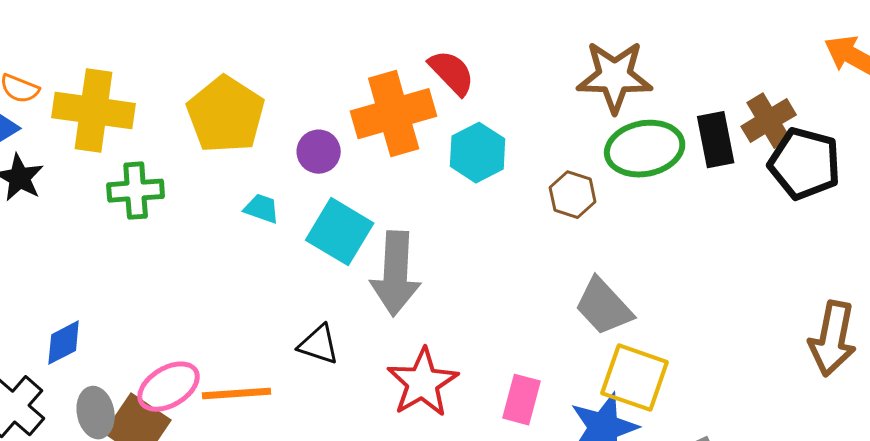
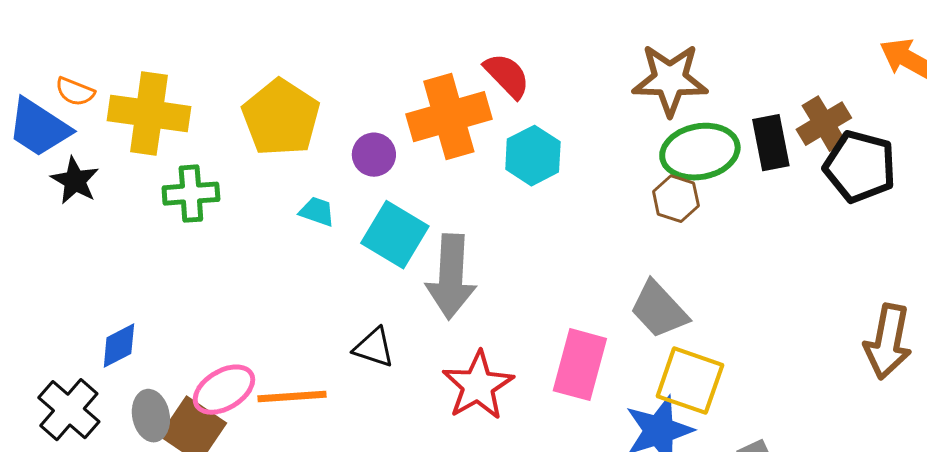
brown hexagon: (573, 195) -> (676, 199), moved
pink rectangle: (522, 400) -> (580, 365), moved, size x1.4

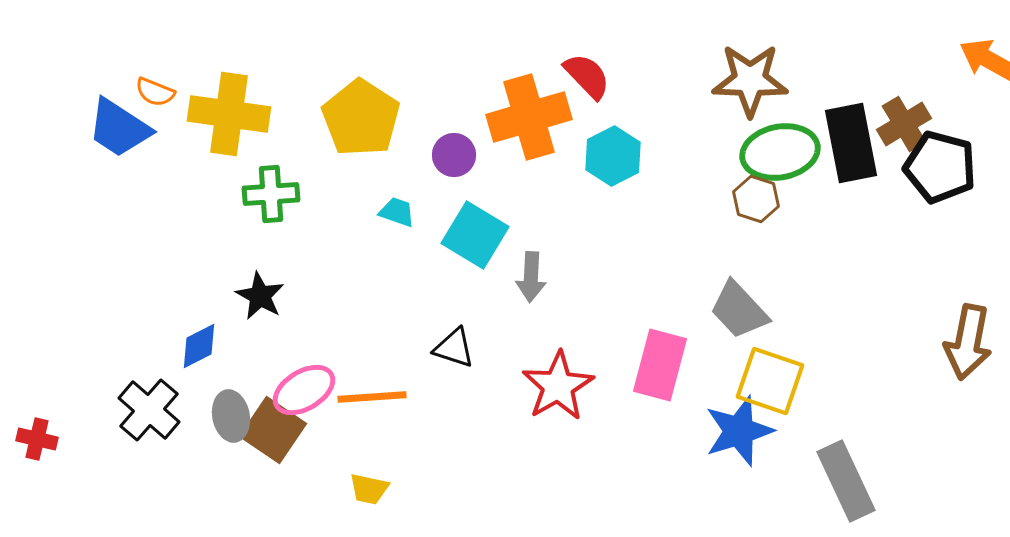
black rectangle: (771, 143) -> (851, 143), size x1.4
black star: (75, 181) -> (260, 296), moved
gray arrow: (451, 277) -> (531, 277), size x0.6

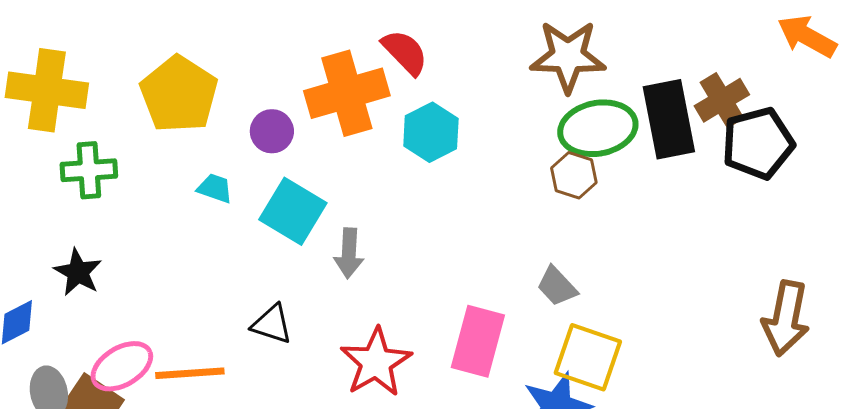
black pentagon: (940, 167) -> (758, 143), turned -30
gray trapezoid: (739, 310) -> (557, 286), size x0.7

